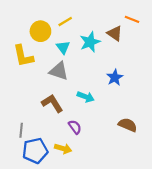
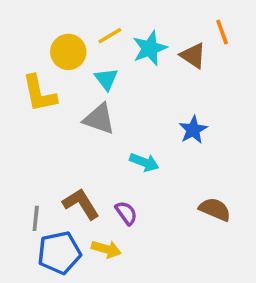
orange line: (132, 19) -> (222, 32), turned 48
cyan star: (90, 42) -> (150, 48), moved
brown L-shape: (52, 103) -> (81, 204), moved

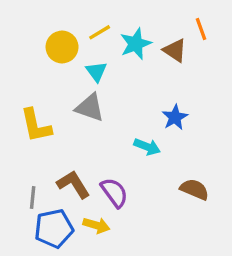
yellow L-shape: (39, 94) -> (36, 126), moved
cyan arrow: (144, 162) -> (147, 147), moved
purple semicircle: (126, 213) -> (114, 193), size x1.4

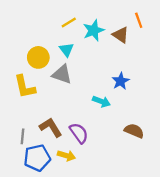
yellow circle: (62, 47) -> (38, 57), moved

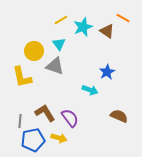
orange line: (139, 20) -> (123, 18), turned -40

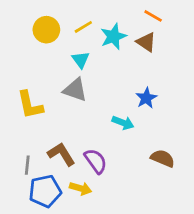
orange line: (123, 18) -> (153, 16), moved
yellow circle: (34, 51) -> (46, 30), moved

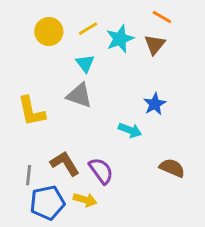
brown triangle: (146, 42) -> (155, 45), turned 35

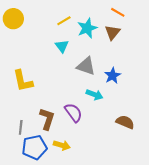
yellow circle: (49, 32) -> (13, 19), moved
gray triangle: (79, 95) -> (86, 66), moved
brown L-shape: (65, 164) -> (47, 119), turned 50
purple semicircle: (101, 171) -> (73, 113), moved

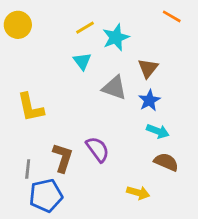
orange line: (118, 12) -> (172, 16), moved
brown triangle: (112, 32) -> (148, 68), moved
cyan arrow: (95, 95) -> (158, 131), moved
yellow arrow: (62, 145) -> (138, 193), moved

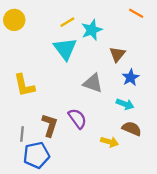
cyan triangle: (82, 61) -> (65, 49), size x1.6
gray triangle: (114, 88) -> (93, 83), moved
blue star: (149, 100) -> (131, 78), moved
yellow arrow: (138, 193) -> (110, 142), moved

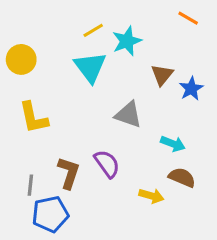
yellow circle: (14, 20) -> (21, 59), moved
blue star: (131, 78) -> (191, 89), moved

